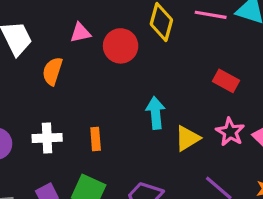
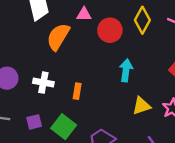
orange semicircle: (52, 71) -> (58, 37), size x1.4
cyan arrow: (155, 113) -> (126, 70), moved

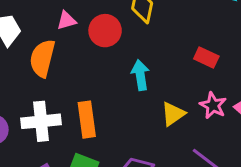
white cross: (43, 83) -> (41, 121), size x1.4
orange rectangle: (77, 91) -> (87, 120), size x1.6

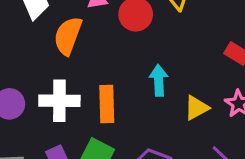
cyan arrow: (140, 75) -> (159, 80), moved

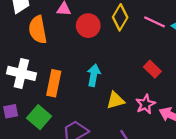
orange semicircle: (68, 36) -> (38, 30), turned -44

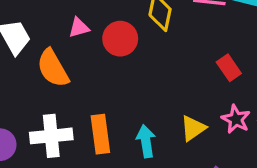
red rectangle: (152, 69) -> (229, 68), turned 30
cyan arrow: (94, 75) -> (146, 141), moved

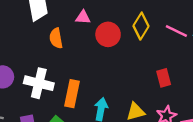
orange semicircle: (53, 68) -> (56, 38), size x0.7
red rectangle: (229, 68) -> (164, 78), moved

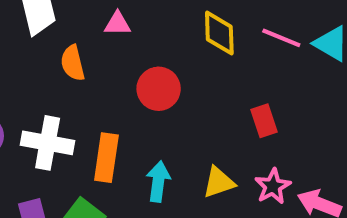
yellow diamond: (141, 26) -> (219, 33), turned -30
red circle: (108, 34) -> (159, 89), moved

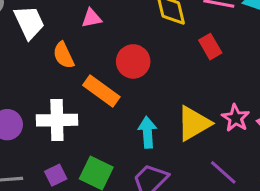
red rectangle: (264, 121) -> (210, 47), moved
orange rectangle: (106, 158) -> (101, 91), moved, turned -51
yellow triangle: (219, 182) -> (194, 123), size x1.4

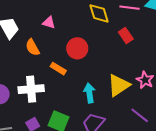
pink triangle: (92, 18) -> (49, 23), turned 32
orange rectangle: (101, 91) -> (58, 69), size x0.7

